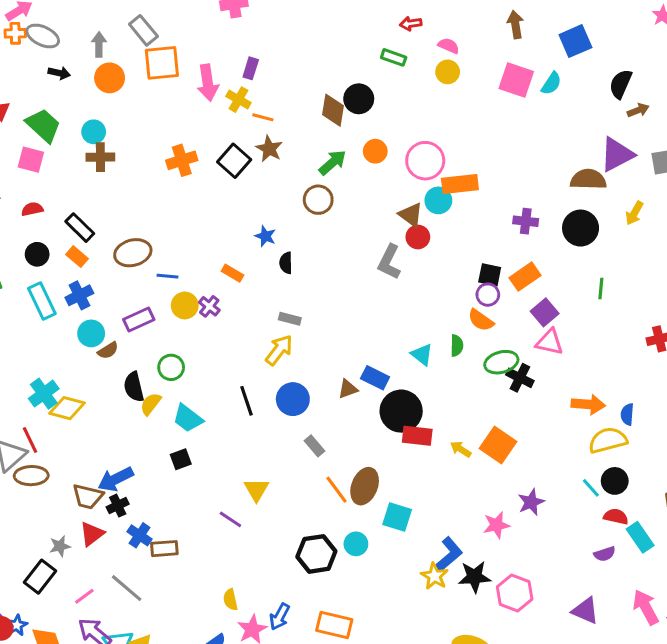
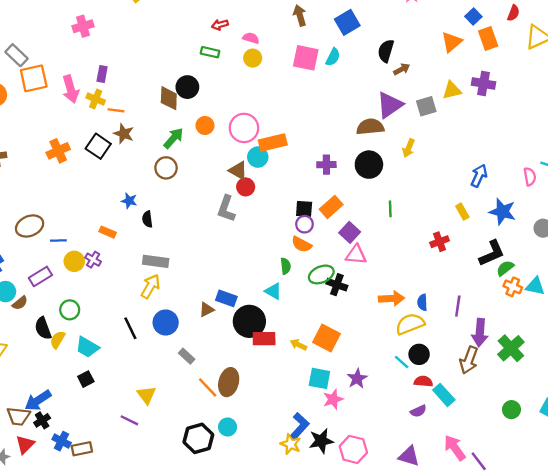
gray rectangle: (290, 319) -> (156, 261), size x1.5
cyan triangle: (422, 355) -> (273, 291), moved
cyan square: (397, 517) -> (319, 378), moved

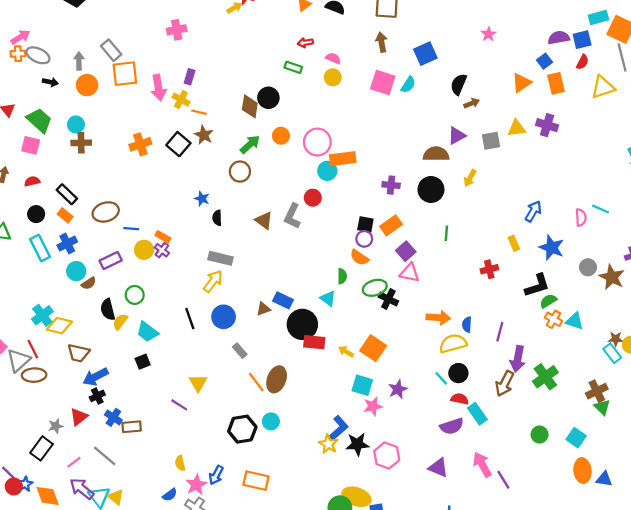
purple triangle: (390, 105) -> (457, 136), size x0.7
brown triangle: (238, 171) -> (264, 221), moved
orange rectangle: (108, 232) -> (163, 237), moved
purple semicircle: (418, 411) -> (452, 426), size x1.5
brown trapezoid: (18, 416) -> (78, 353), moved

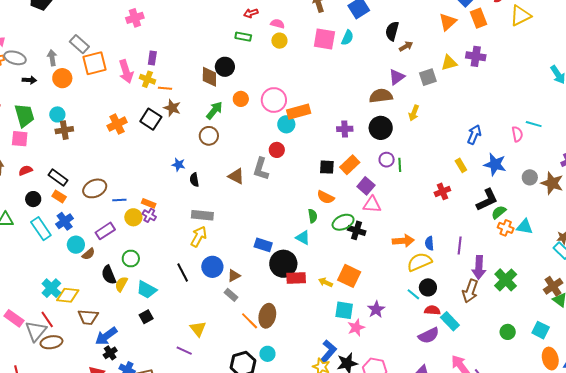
green trapezoid: (39, 120) -> (24, 115), turned 40
purple circle: (364, 239) -> (387, 160), moved
brown triangle: (263, 309) -> (234, 276), moved

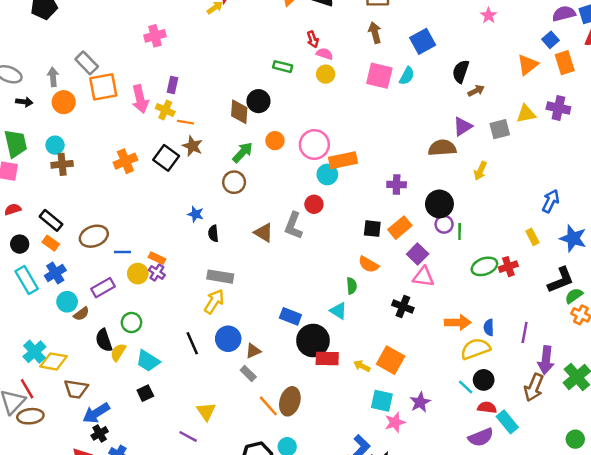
red arrow: (251, 13) -> (313, 39), moved, turned -96
black circle: (381, 128) -> (439, 204), moved
green ellipse: (343, 222) -> (484, 266), moved

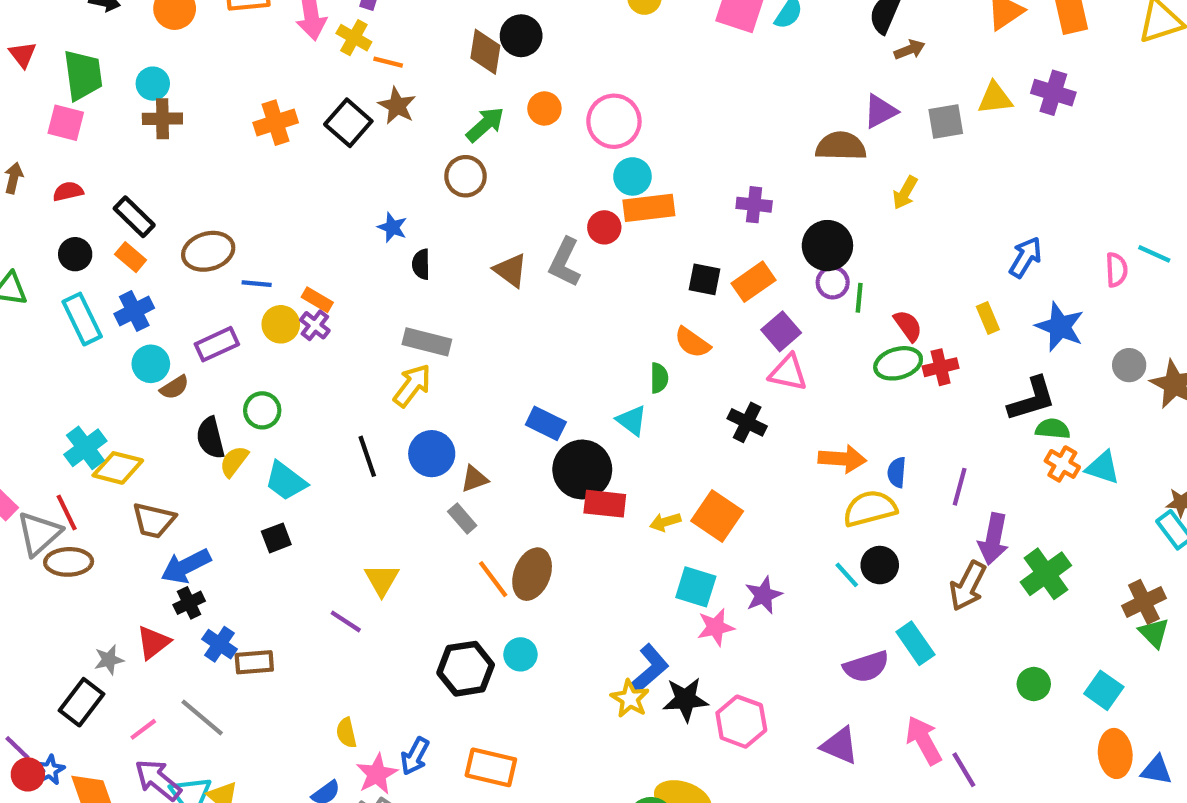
orange rectangle: (343, 160) -> (649, 208), moved
green semicircle: (574, 296) -> (1053, 429), turned 36
yellow arrow: (362, 366) -> (665, 522), turned -49
red semicircle: (487, 407) -> (908, 326), moved, turned 42

